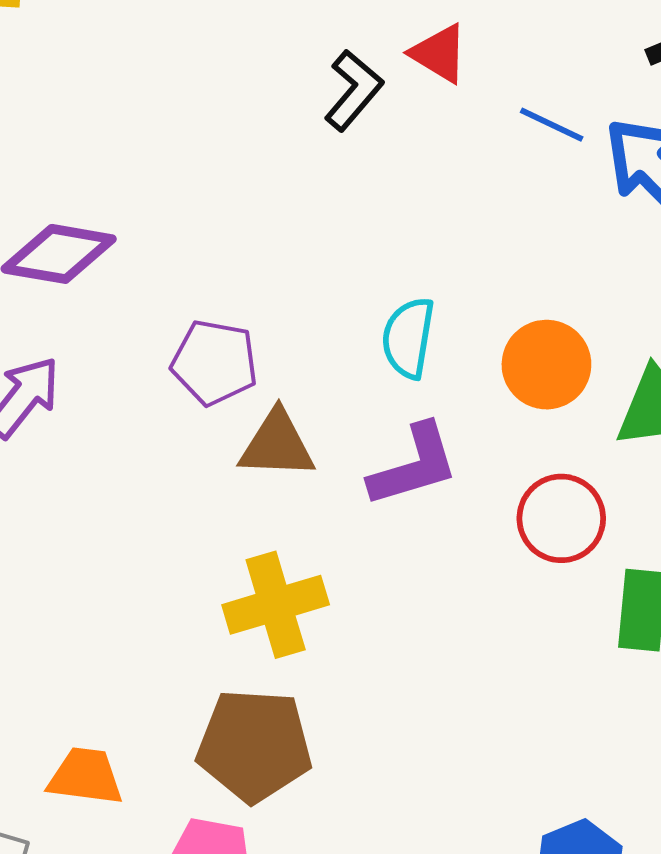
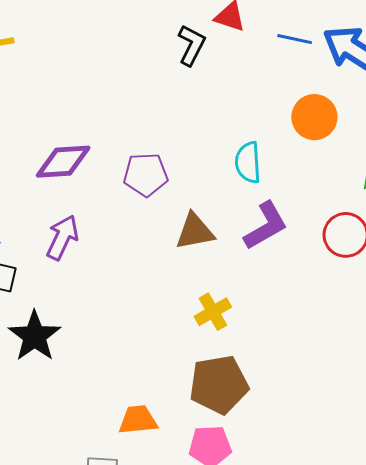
purple pentagon: (214, 362) -> (146, 175), moved
orange circle: (546, 365) -> (314, 117), moved
yellow cross: (276, 605) -> (213, 312), size x0.7

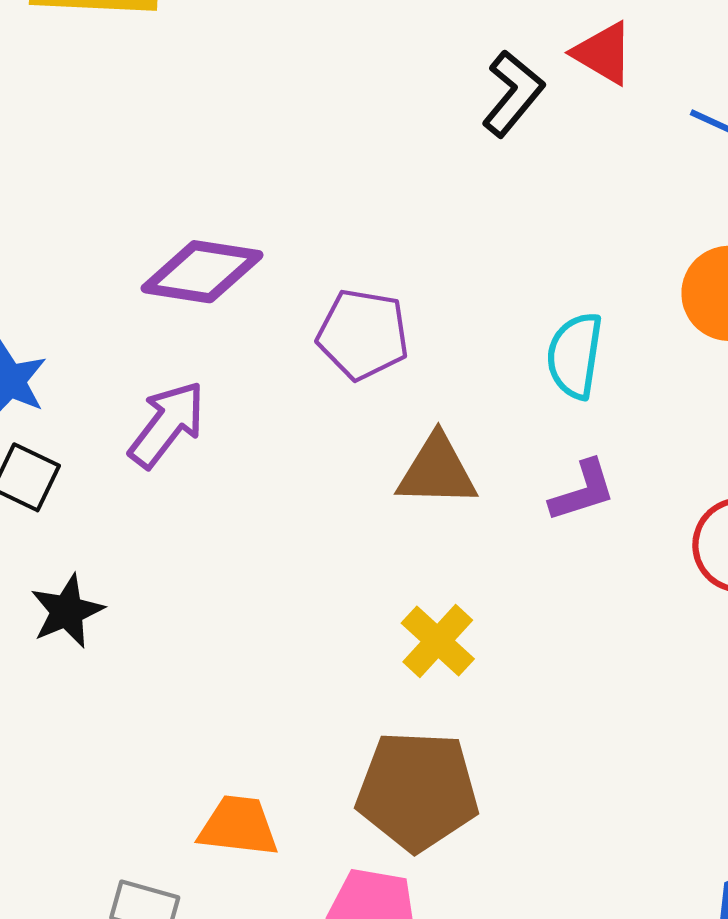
purple L-shape: (266, 226) -> (583, 491), size x0.7
yellow cross: (213, 312) -> (438, 641), turned -30
black star: (35, 336) -> (67, 611), size x0.7

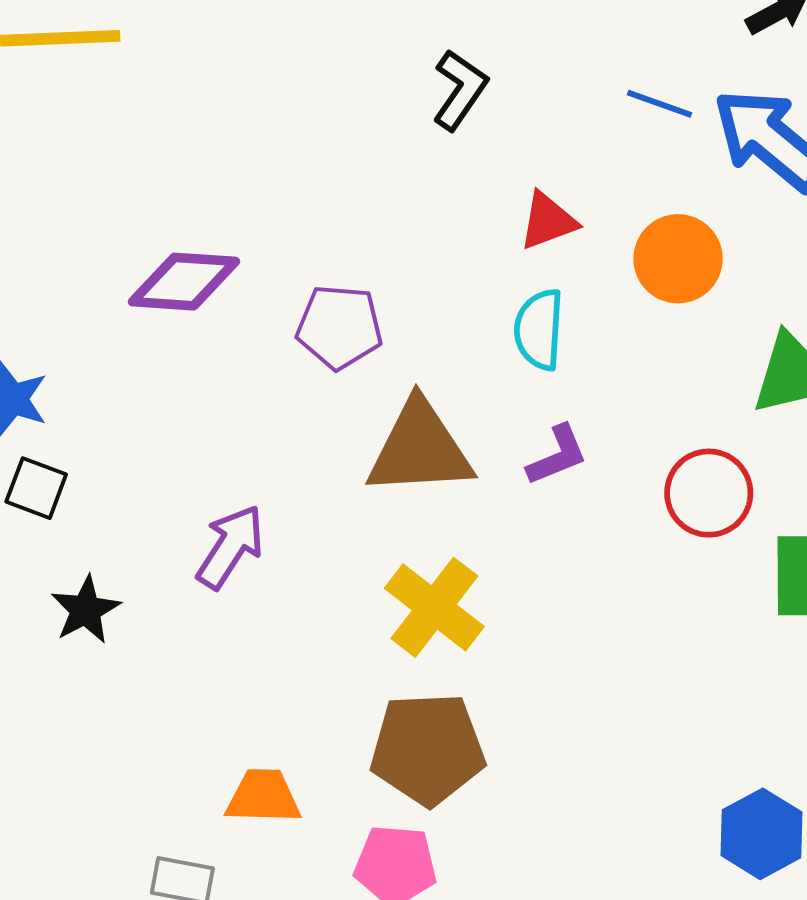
red triangle: (603, 53) -> (548, 221), moved, turned -46
purple arrow: (167, 424) -> (230, 547), moved
brown triangle: (437, 471) -> (420, 449), size x1.4
yellow cross: (438, 641) -> (434, 607), size x1.4

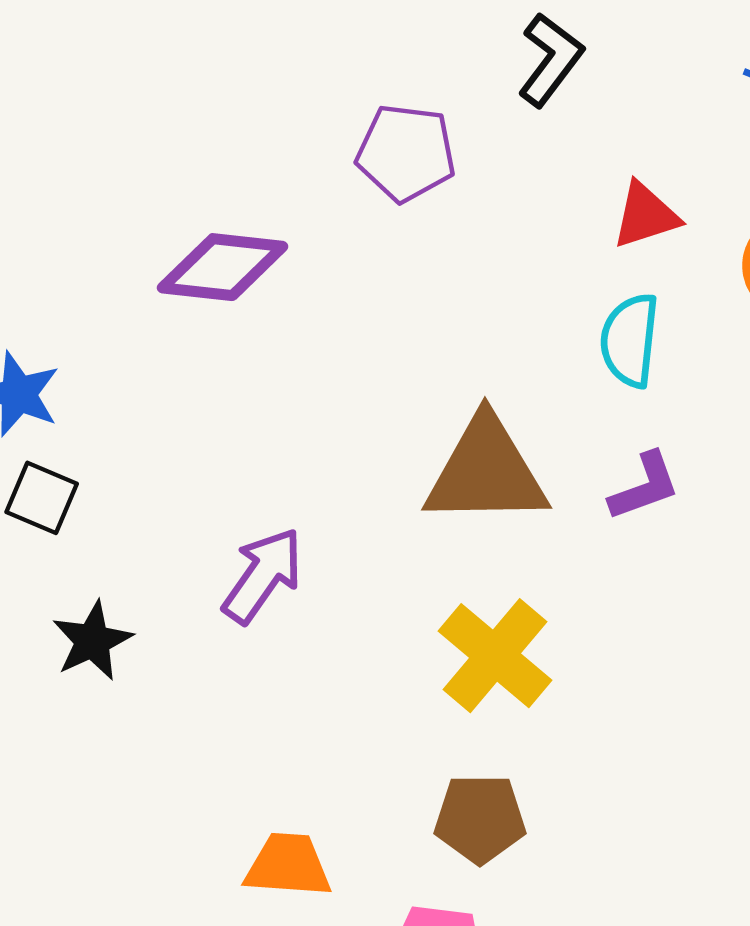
purple pentagon: (339, 327) -> (406, 153), moved
brown pentagon: (428, 749) -> (480, 819), size x0.7

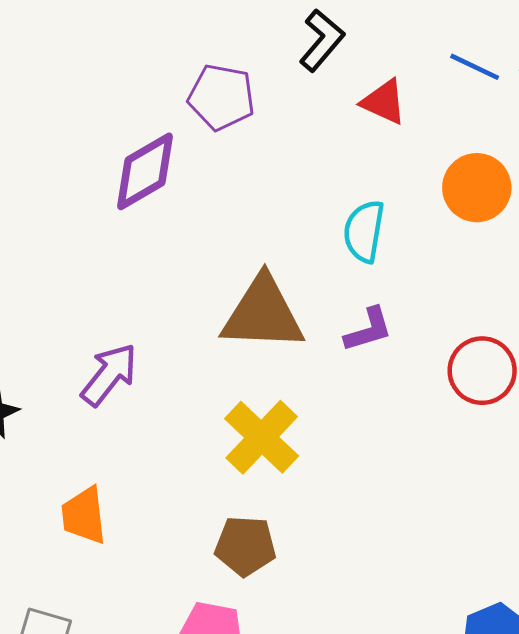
red triangle: (646, 215) -> (384, 102), moved, turned 39
purple diamond: (223, 267) -> (145, 171), moved, turned -40
orange trapezoid: (288, 865) -> (84, 515), moved, turned -104

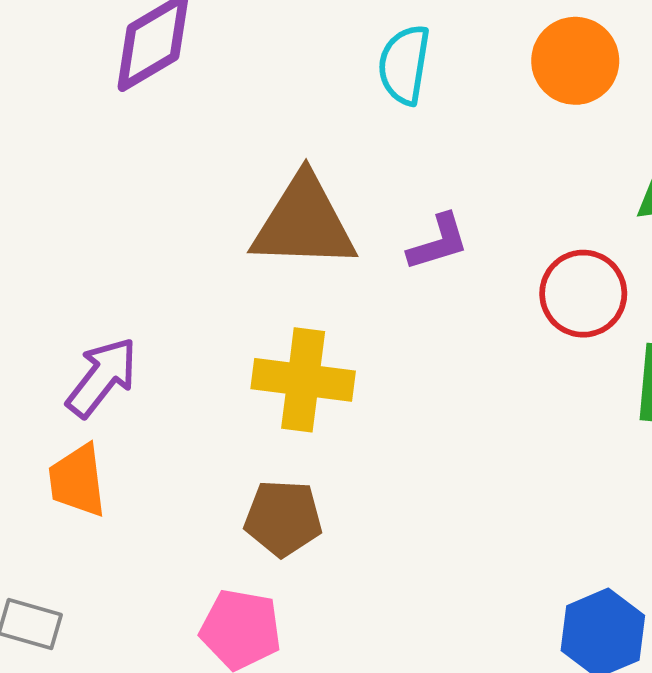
cyan semicircle: (364, 231) -> (404, 65), moved
purple arrow: (109, 375) -> (102, 377), moved
yellow cross: (262, 437) -> (303, 380), turned -36

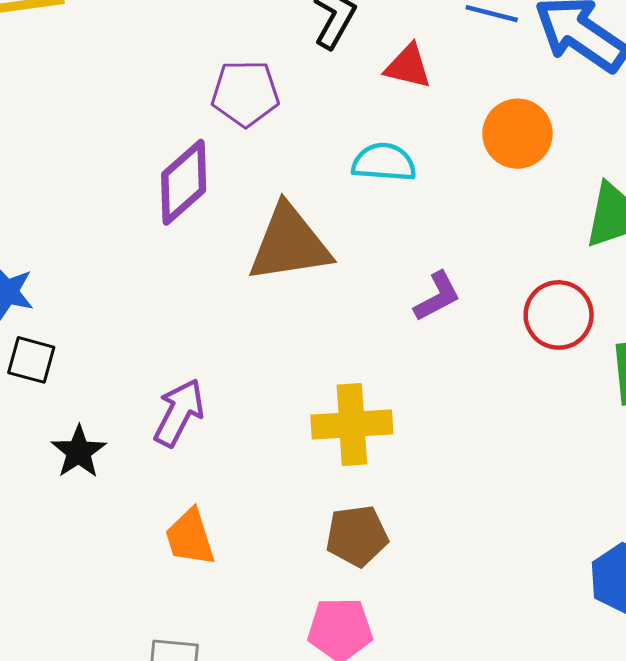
cyan semicircle: (404, 65) -> (384, 162), turned 96
brown triangle: (304, 223) -> (289, 244), moved
purple arrow: (102, 377) -> (179, 413), moved

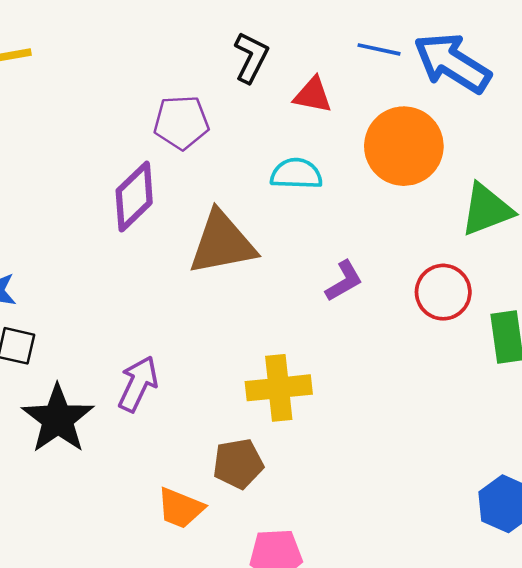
orange circle: (517, 134) -> (404, 146), size x1.4
black star: (79, 452) -> (58, 419), size x1.6
brown pentagon: (357, 536) -> (238, 464), moved
orange trapezoid: (190, 537) -> (180, 508), moved, turned -48

